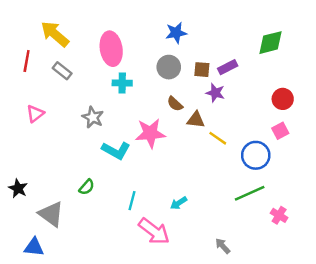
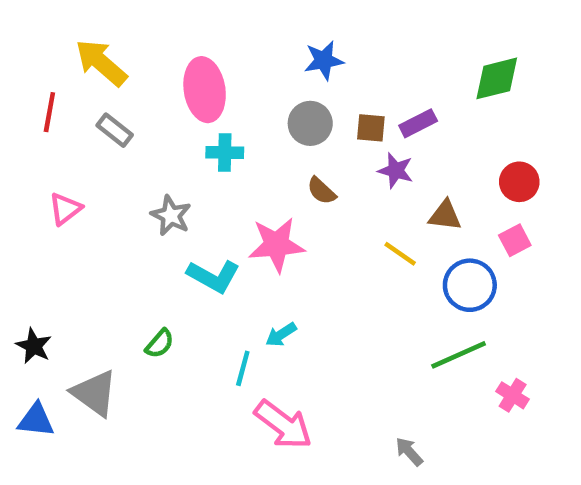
brown triangle: (196, 120) -> (445, 216), moved
cyan arrow: (179, 203) -> (281, 335), moved
blue triangle: (34, 247) -> (36, 420), moved

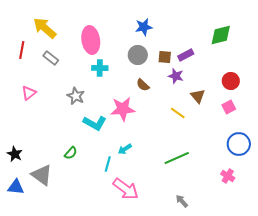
brown triangle: (445, 216) -> (198, 96), turned 42
blue circle: (470, 285) -> (239, 144), moved
green line: (459, 355) -> (177, 158), moved

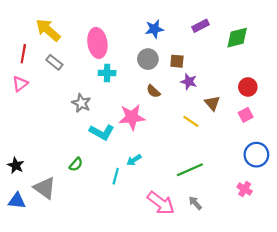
purple rectangle: (186, 55) -> (201, 26), moved
pink triangle: (29, 93) -> (20, 84), moved
pink arrow: (126, 189) -> (161, 203), moved
gray arrow: (182, 201) -> (195, 203), moved

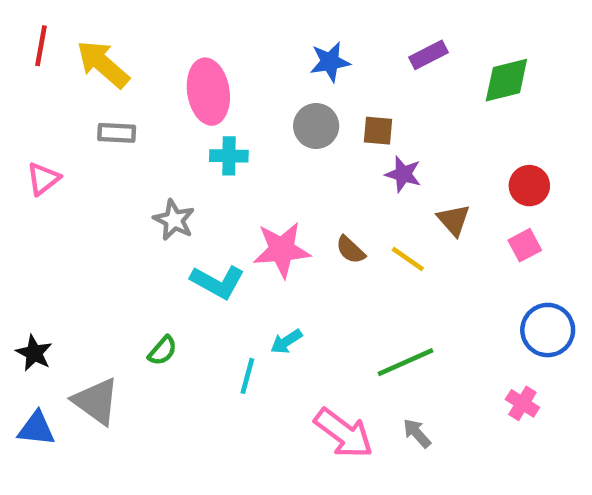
red line: (23, 54) -> (41, 46), moved
gray rectangle: (54, 62) -> (117, 133), turned -35
brown semicircle: (153, 91) -> (350, 250), moved

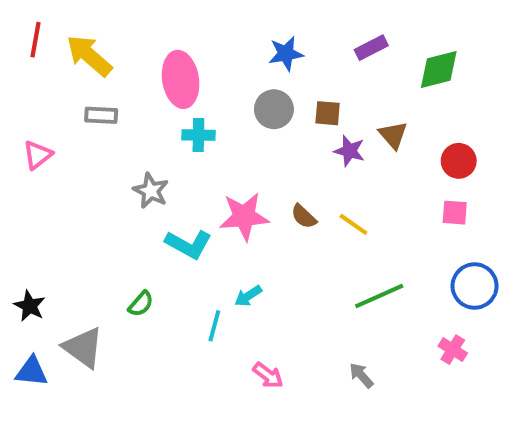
brown triangle: (454, 220) -> (393, 135), moved
pink square: (525, 245) -> (455, 213), turned 32
green line: (406, 362) -> (379, 296), moved
pink arrow: (344, 433) -> (268, 375), moved, size x0.6

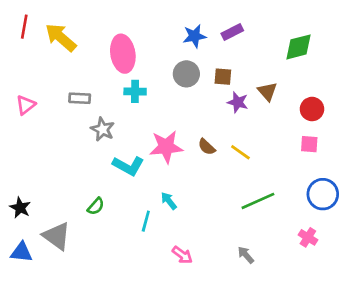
purple rectangle: (371, 48) -> (232, 32), moved
gray rectangle: (101, 115) -> (80, 98), moved
cyan arrow: (248, 296) -> (169, 201), turned 84

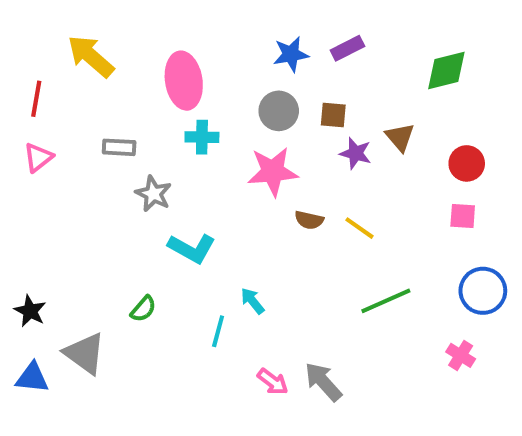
red line: (24, 27) -> (36, 99), moved
pink star: (166, 147) -> (273, 172), moved
brown semicircle: (207, 147) -> (309, 220), turned -30
gray arrow: (246, 255) -> (323, 382), moved, size x1.5

